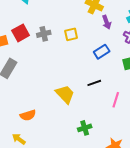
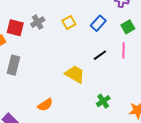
red square: (21, 33) -> (15, 28), turned -30
yellow square: (71, 34) -> (69, 23), moved
pink line: (116, 100) -> (124, 50), moved

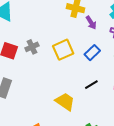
yellow square: (69, 23) -> (63, 50), size x1.5

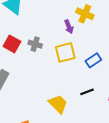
purple arrow: (91, 23) -> (69, 27), moved
gray cross: (32, 47) -> (35, 44), turned 32

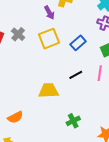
gray cross: (35, 44) -> (18, 34), turned 32
yellow trapezoid: (58, 104) -> (49, 91), turned -40

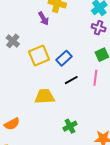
yellow square: (49, 39) -> (39, 56), moved
blue rectangle: (78, 43) -> (64, 58), moved

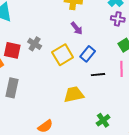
purple arrow: (43, 18) -> (77, 28), moved
black line: (71, 80) -> (98, 75), turned 32

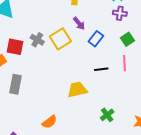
blue rectangle: (88, 54) -> (96, 39), moved
yellow square: (63, 55) -> (60, 39), moved

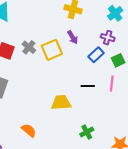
purple cross: (120, 13) -> (108, 38), moved
blue rectangle: (96, 39) -> (96, 55), moved
orange semicircle: (49, 122) -> (29, 130), turned -112

